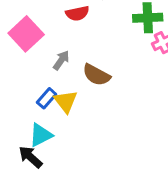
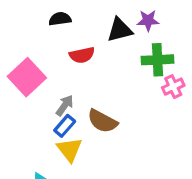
blue rectangle: (47, 98) -> (65, 126), moved

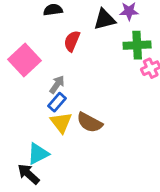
red semicircle: (82, 55) -> (72, 41), turned 125
brown semicircle: (102, 121) -> (90, 122), moved

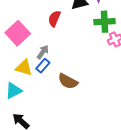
yellow triangle: (61, 122) -> (24, 68), moved, turned -36
cyan triangle: (38, 154) -> (14, 91), moved

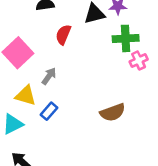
blue rectangle: (43, 66) -> (49, 111), moved
brown semicircle: (68, 81) -> (113, 112), moved, turned -48

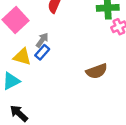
blue rectangle: (49, 111) -> (42, 52), moved

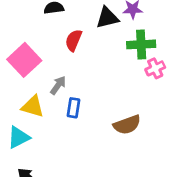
blue rectangle: (42, 52) -> (74, 108), moved, turned -32

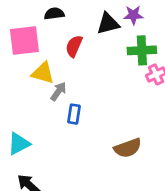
pink square: (24, 60) -> (24, 40), moved, turned 36
yellow triangle: (33, 106) -> (43, 73), moved
brown semicircle: (127, 125) -> (128, 148), moved

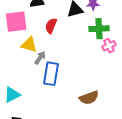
blue rectangle: (74, 114) -> (51, 74), size x1.6

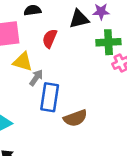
brown semicircle: (89, 98) -> (75, 118), moved

